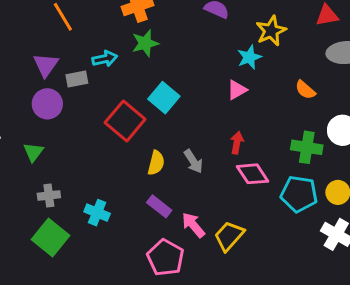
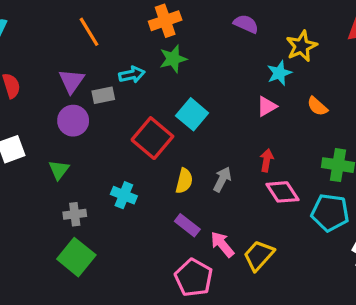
orange semicircle: (305, 90) -> (317, 106), moved
gray arrow: (193, 161) -> (222, 179), turned -120
cyan cross: (97, 213) -> (124, 195), moved

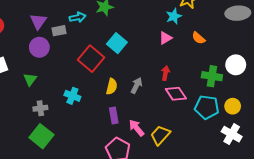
purple rectangle: (187, 225) -> (114, 115), turned 42

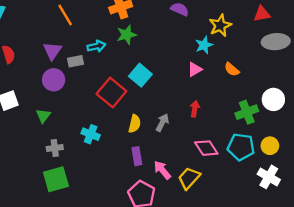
green cross: (212, 76) -> (247, 112), turned -30
pink diamond: (176, 94) -> (206, 148), moved
green square: (41, 136) -> (56, 179), turned 35

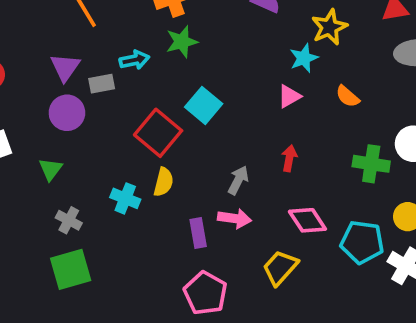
green cross: (247, 112) -> (371, 164), turned 30
yellow semicircle: (135, 124) -> (164, 182), moved
cyan pentagon: (241, 147) -> (362, 242), moved
gray cross: (55, 148) -> (69, 220), turned 35
pink arrow: (162, 170) -> (235, 218), moved, turned 138

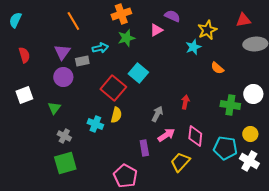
pink triangle: (289, 96) -> (156, 30), moved
pink arrow: (235, 218) -> (166, 135), moved, turned -42
pink diamond: (307, 220) -> (195, 136), turned 40
purple rectangle: (198, 233) -> (144, 148), moved
pink pentagon: (205, 293) -> (125, 176), moved

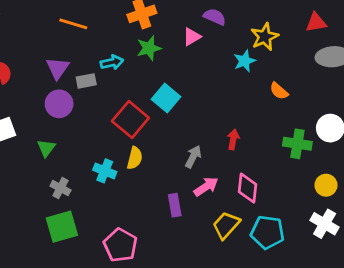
orange line: (73, 21) -> (73, 24), turned -42
cyan pentagon: (225, 148) -> (267, 232), moved
pink pentagon: (125, 176) -> (120, 245), moved

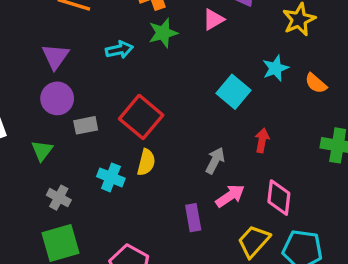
cyan star: (245, 61) -> (276, 68), moved
gray rectangle: (86, 81) -> (86, 125), moved
cyan square: (166, 98) -> (234, 92), moved

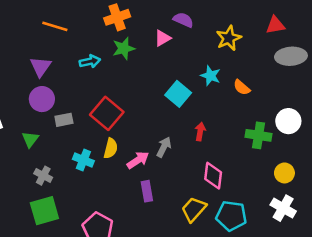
cyan star: (276, 68) -> (211, 76), turned -30
pink arrow: (230, 196) -> (138, 160), moved

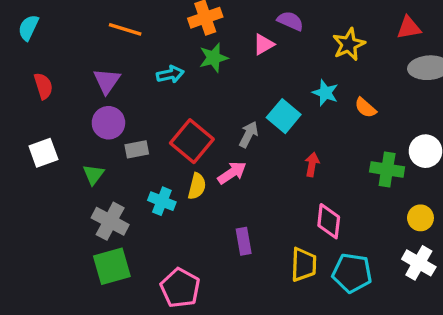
gray arrow: (164, 147) -> (249, 134), moved
pink arrow: (138, 160) -> (232, 173), moved
gray cross: (43, 176) -> (110, 221), size x1.5
yellow trapezoid: (194, 209) -> (304, 265), turned 140

